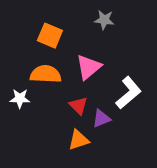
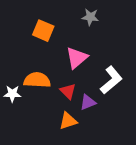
orange semicircle: (46, 74) -> (37, 80), moved
white star: (20, 98) -> (12, 94), moved

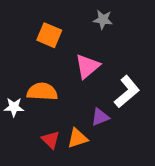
red triangle: (68, 91) -> (51, 140), moved

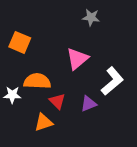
orange square: (49, 35) -> (20, 42), moved
orange triangle: (78, 138) -> (44, 122), moved
red triangle: (51, 140) -> (57, 101), moved

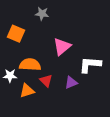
gray star: (91, 17) -> (42, 14), moved
white L-shape: (112, 81) -> (90, 65), turned -135
orange triangle: (44, 122) -> (27, 91), moved

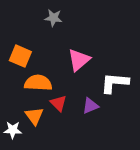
orange square: (16, 34) -> (20, 56), moved
white star: (10, 76) -> (13, 130), moved
orange triangle: (27, 91) -> (34, 116), turned -49

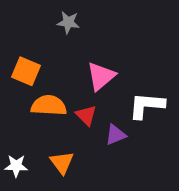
red triangle: (59, 103) -> (86, 115), moved
orange triangle: (34, 116) -> (62, 163), moved

